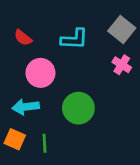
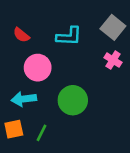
orange square: (15, 139) -> (14, 129), turned -36
green line: (45, 143) -> (41, 133), turned 30

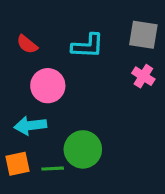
gray square: (113, 27) -> (143, 35), turned -30
green circle: (73, 100) -> (83, 149), moved
green line: (41, 133) -> (53, 169), turned 60

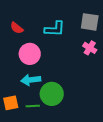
cyan arrow: (30, 126) -> (31, 80), moved

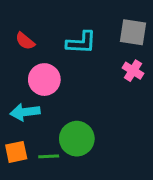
cyan arrow: (31, 80) -> (25, 112), moved

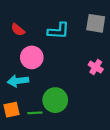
pink cross: (133, 71) -> (96, 67), moved

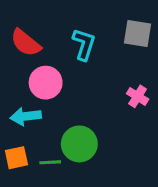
red semicircle: (18, 30) -> (26, 43), size x1.5
cyan L-shape: (58, 31) -> (84, 44), turned -75

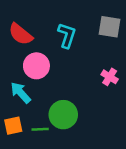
cyan arrow: (26, 116) -> (21, 93), turned 55

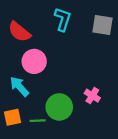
cyan L-shape: (67, 35) -> (63, 19), moved
pink cross: (110, 77) -> (92, 96), moved

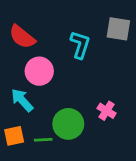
cyan L-shape: (63, 19) -> (80, 45), moved

